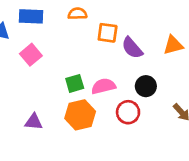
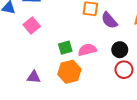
red circle: (128, 112) -> (124, 70), moved

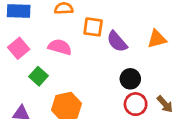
green square: (65, 48) -> (39, 76), moved, turned -32
pink semicircle: (87, 50) -> (60, 47), moved, turned 30

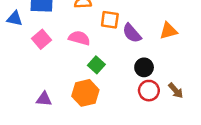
green square: (39, 76) -> (96, 65), moved

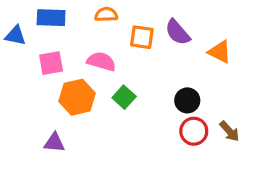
orange triangle: (168, 31) -> (220, 52), turned 42
purple semicircle: (132, 33) -> (178, 32), moved
pink square: (41, 39) -> (51, 63), turned 30
orange hexagon: (85, 93) -> (77, 97), moved

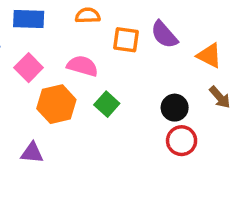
pink square: (51, 63) -> (29, 68), turned -35
brown arrow: (229, 131) -> (220, 97), moved

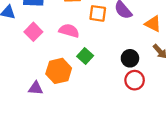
orange hexagon: (56, 104) -> (59, 71), moved

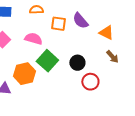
green square: (85, 56) -> (47, 61), size x1.5
black circle: (130, 58) -> (77, 63), moved

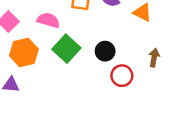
brown arrow: (112, 57) -> (154, 58), moved, turned -128
orange hexagon: (24, 74) -> (24, 52), moved

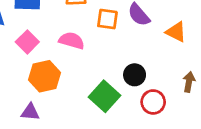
green square: (66, 49) -> (105, 96), moved

